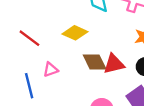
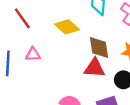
brown diamond: (95, 62) -> (99, 47), moved

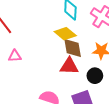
yellow diamond: (67, 27) -> (65, 34), moved

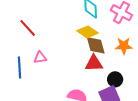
black circle: (95, 76) -> (115, 79), moved

